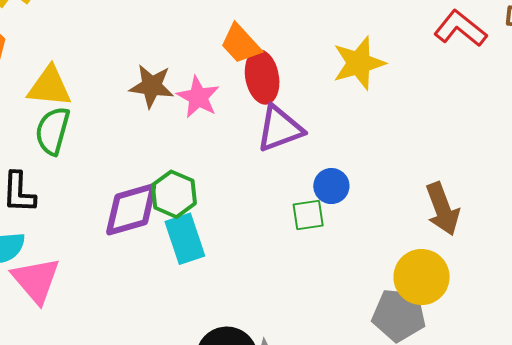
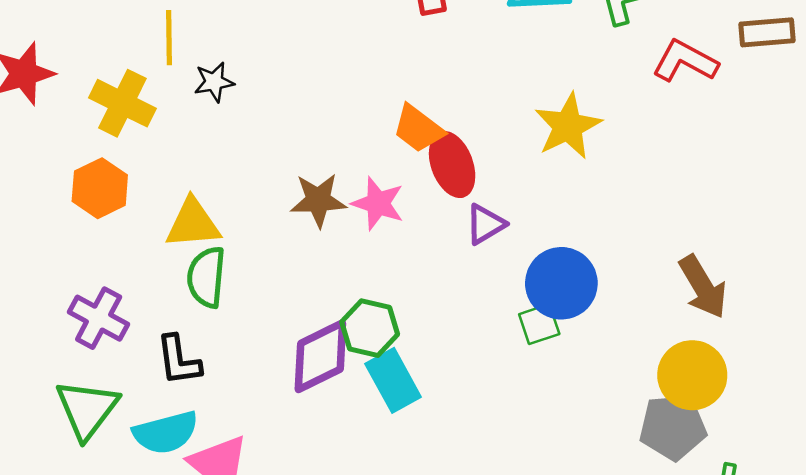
purple triangle: (280, 129) -> (485, 224), size x0.7
blue circle: (331, 186) -> (561, 283), size x1.6

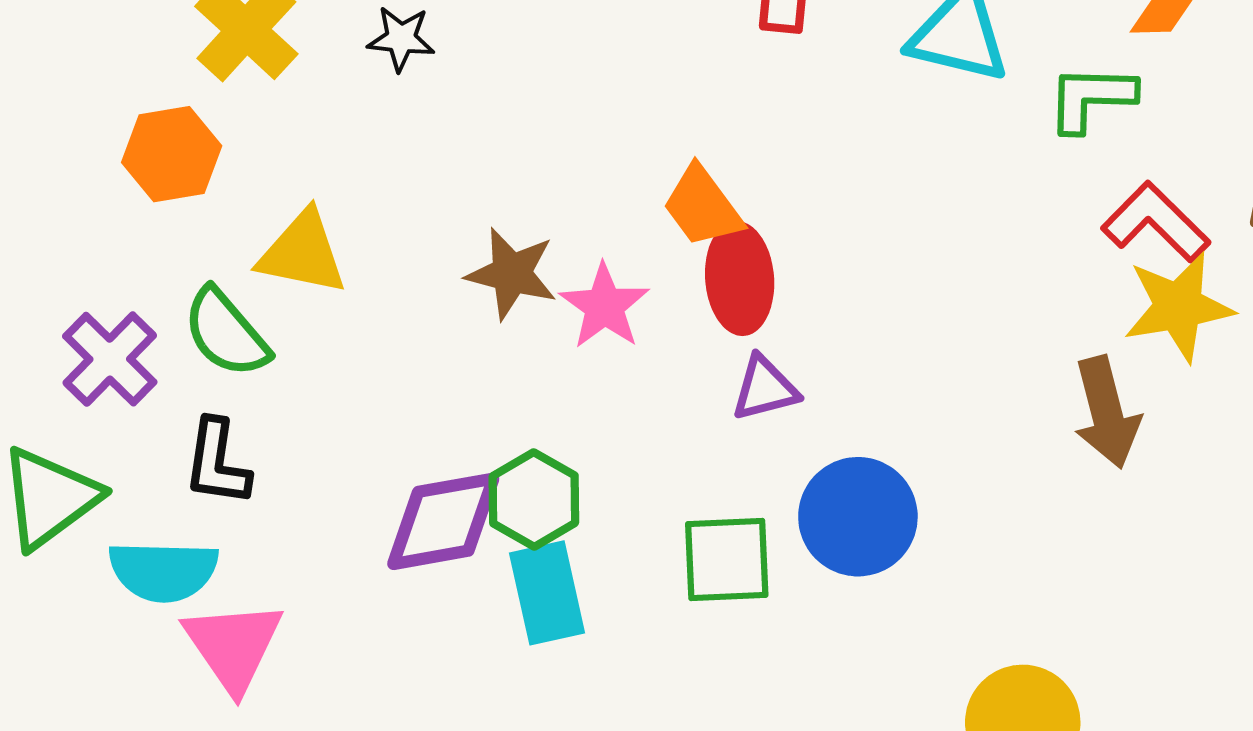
yellow star: (568, 126) -> (1178, 307), moved
green semicircle: (206, 277) -> (226, 333), moved, turned -62
brown arrow: (703, 287) -> (1106, 412), moved
green square: (539, 324) -> (727, 559), moved, size x1.4

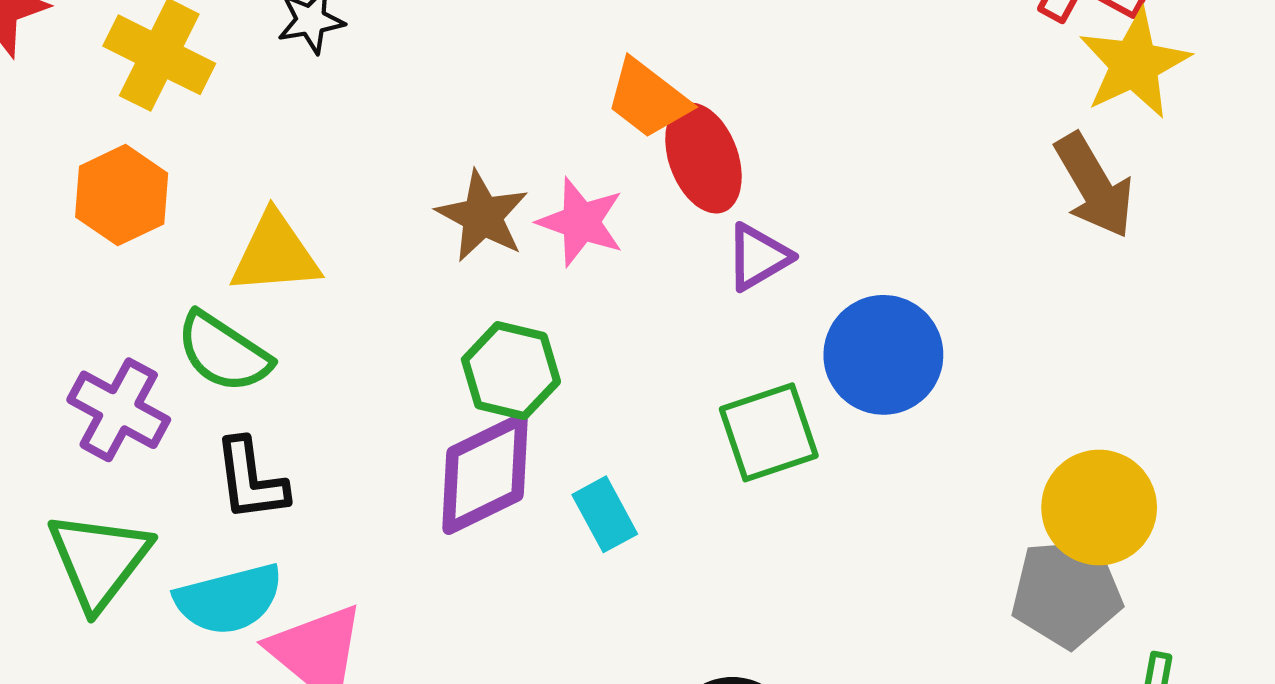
brown star: (512, 274) -> (482, 216), turned 30
green hexagon: (534, 499) -> (511, 371), moved
cyan rectangle: (547, 593) -> (605, 514), size x0.7

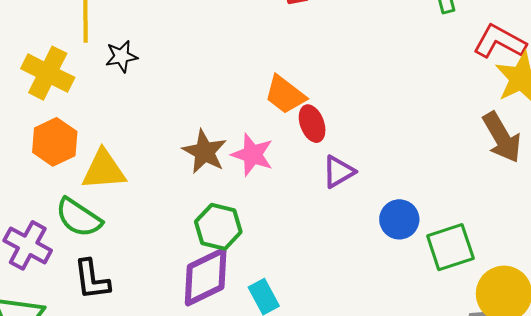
red ellipse: (703, 158) -> (312, 124), size x0.7
orange hexagon: (122, 195) -> (55, 142), moved
blue circle: (883, 355) -> (399, 219), size x0.7
green square: (769, 432) -> (450, 247), moved

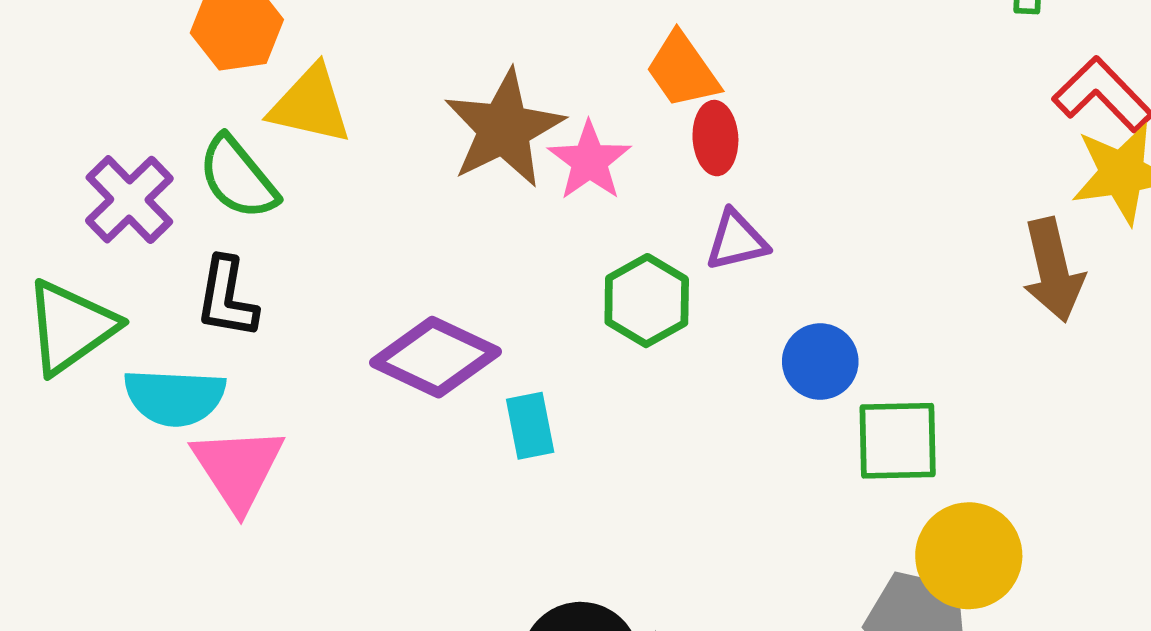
brown star: (205, 152) -> (504, 129), size x1.4
green hexagon: (218, 227) -> (647, 301), moved
purple diamond: (206, 277) -> (435, 357), turned 34

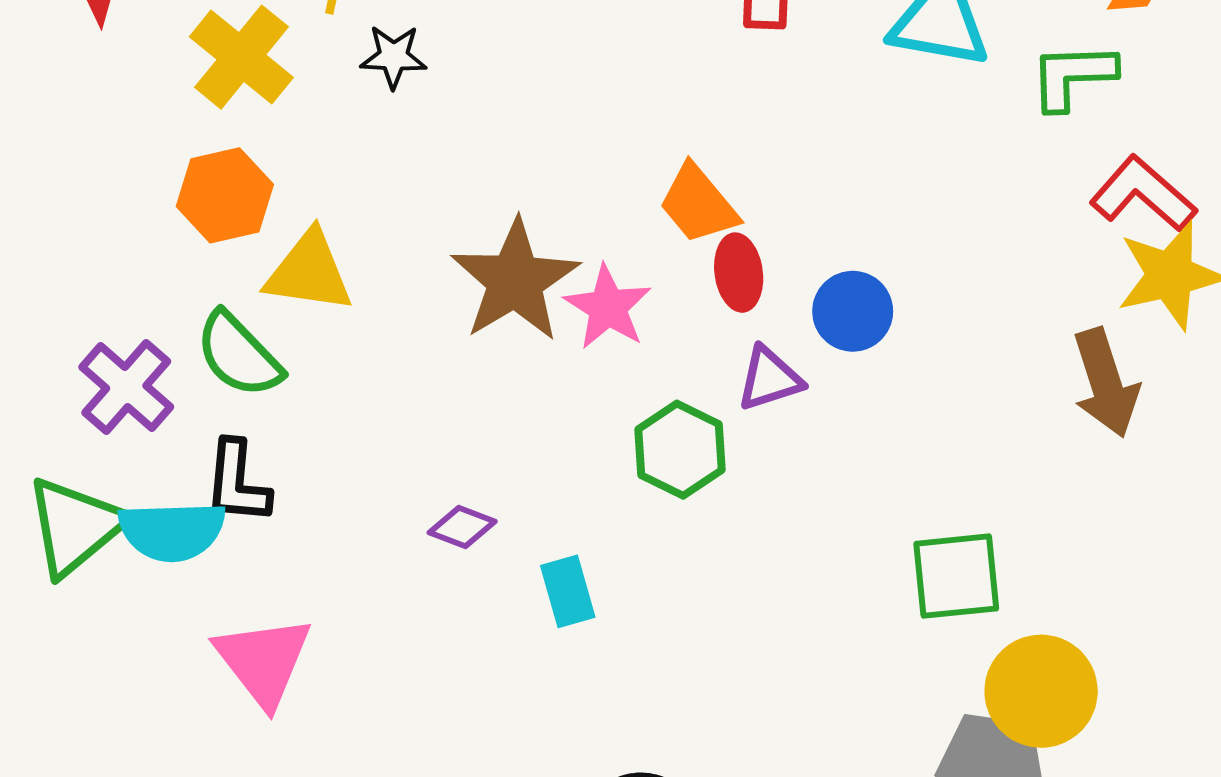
purple diamond: (435, 357) -> (462, 527), size x0.5
blue circle: (820, 362) -> (853, 311), moved
cyan semicircle: (175, 397) -> (172, 531), moved

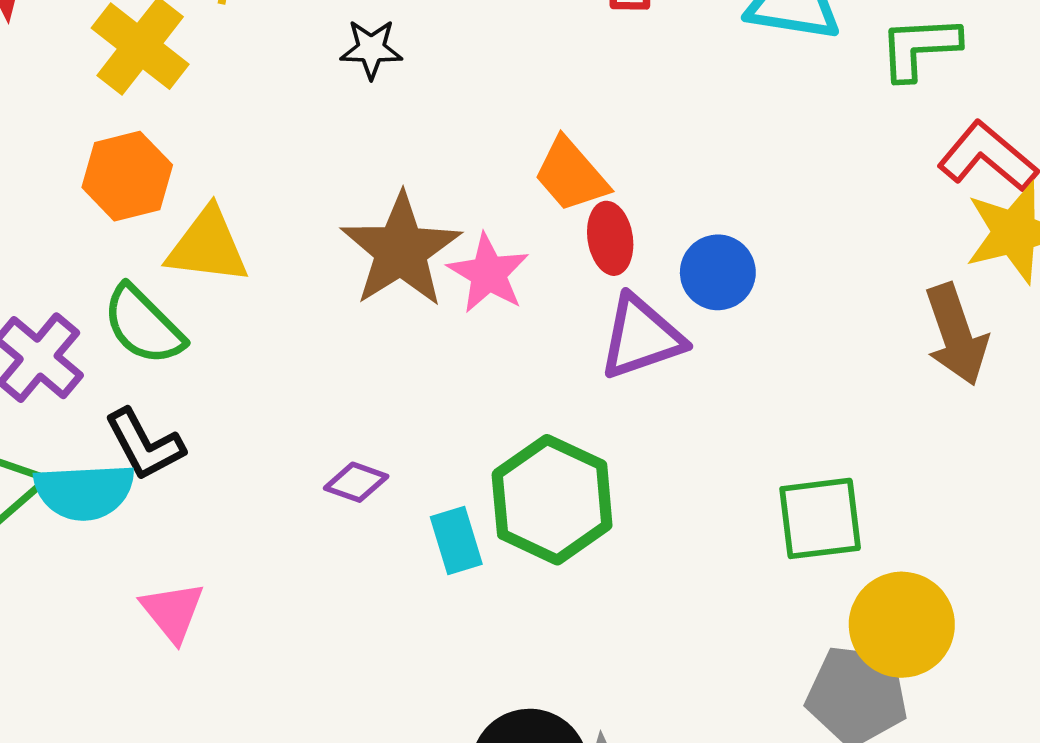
black star: (393, 57) -> (371, 49), moved
purple triangle: (770, 379) -> (641, 337), size x1.4
green hexagon: (680, 450) -> (552, 500), moved, size x1.4
black L-shape: (237, 482) -> (144, 445), turned -32
pink triangle: (263, 661) -> (173, 612), size x0.7

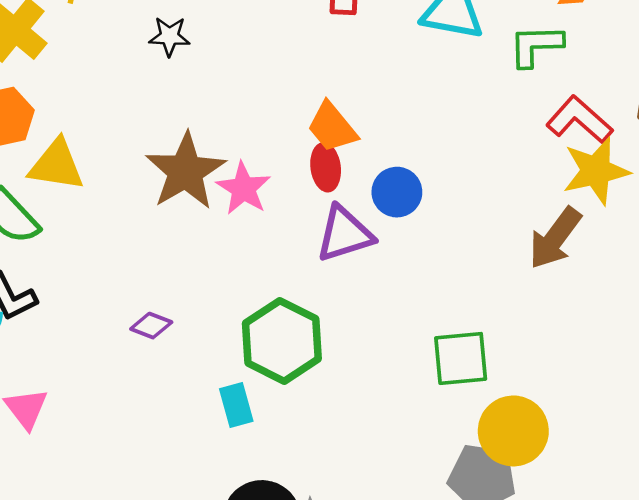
orange trapezoid: (571, 175) -> (332, 127), moved
brown arrow: (956, 335) -> (555, 238), turned 54
cyan rectangle: (456, 540) -> (236, 405), moved

